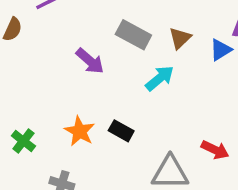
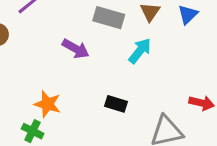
orange star: (80, 131) -> (47, 104), moved

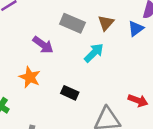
orange star: (47, 104) -> (30, 77), moved

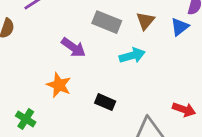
cyan arrow: (94, 53) -> (132, 55), turned 30

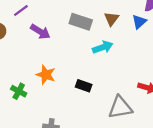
purple arrow: (73, 47) -> (40, 32), moved
green cross: (26, 119) -> (19, 91), moved

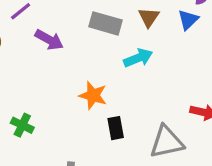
orange star: (46, 75) -> (93, 95), moved
black rectangle: (84, 86) -> (116, 128), moved, turned 63

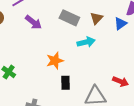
orange star: (93, 95) -> (55, 61), turned 30

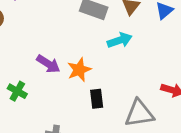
purple arrow: (33, 22) -> (48, 64), moved

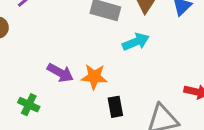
orange star: (79, 70) -> (94, 77), turned 30

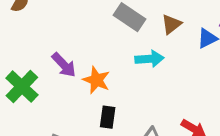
green cross: (29, 105) -> (22, 86), size x1.5

